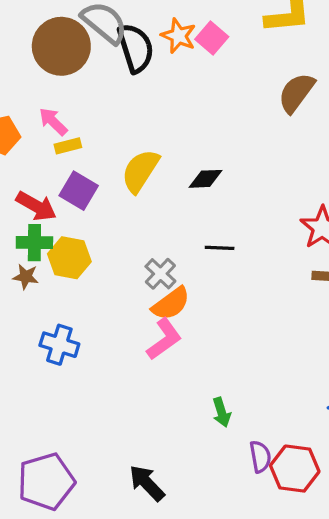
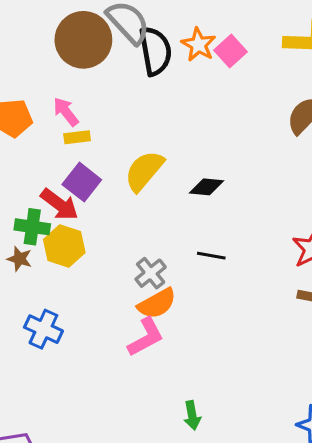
red arrow: (36, 206) -> (59, 204), moved

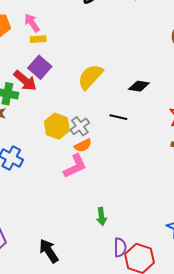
yellow semicircle: (144, 171) -> (90, 77), moved
black diamond: (206, 187) -> (139, 86), moved
yellow hexagon: (64, 246) -> (57, 126), moved
orange semicircle: (157, 304) -> (83, 145), size x0.7

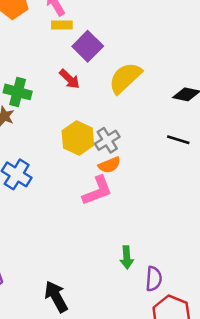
purple square: (40, 67) -> (88, 46), moved
red arrow: (25, 81) -> (70, 79), moved, size x0.7
black line: (118, 117) -> (178, 140), moved
purple semicircle: (120, 247) -> (154, 279), moved

